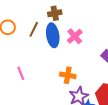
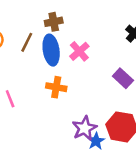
orange cross: (68, 75) -> (56, 87), moved

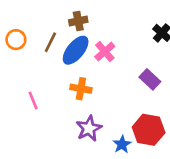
blue ellipse: (51, 50) -> (76, 50), turned 48
purple star: (84, 128) -> (89, 128), moved

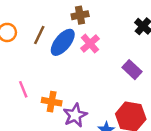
brown cross: (78, 21) -> (80, 15), moved
orange cross: (81, 89) -> (52, 102), moved

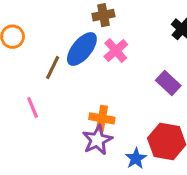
brown line: (39, 35) -> (53, 67), moved
orange cross: (52, 102) -> (102, 118), moved

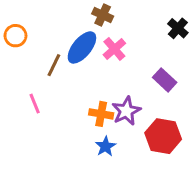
brown cross: (103, 15) -> (103, 15), turned 36
purple star: (97, 140) -> (126, 111), moved
blue star: (136, 158) -> (106, 146), moved

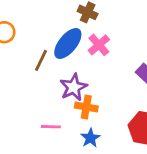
pink line: (35, 104) -> (51, 127), moved, turned -66
purple star: (126, 111) -> (73, 87), moved

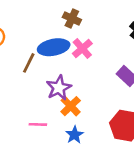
blue ellipse: (68, 43) -> (54, 47), turned 40
orange cross: (86, 107) -> (71, 106), turned 36

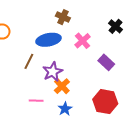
pink cross: (82, 49) -> (83, 41), moved
brown line: (29, 63) -> (29, 61), moved

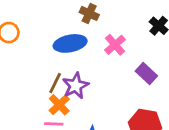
brown line: (29, 61) -> (55, 83), moved
orange cross: (62, 86) -> (59, 105), moved

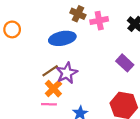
pink cross: (115, 45) -> (99, 21), moved, turned 30
brown line: (55, 83) -> (50, 71), turned 30

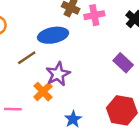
brown line: (50, 71) -> (27, 58), moved
pink line: (49, 104) -> (13, 109), moved

